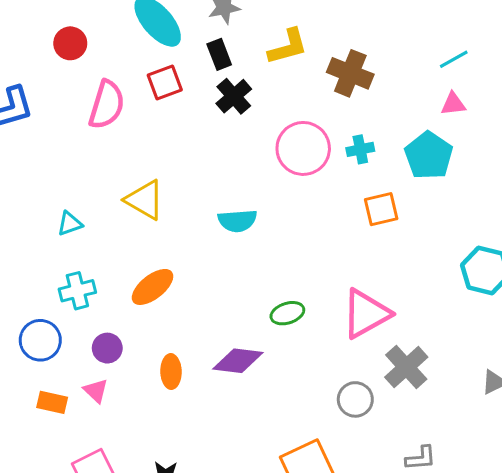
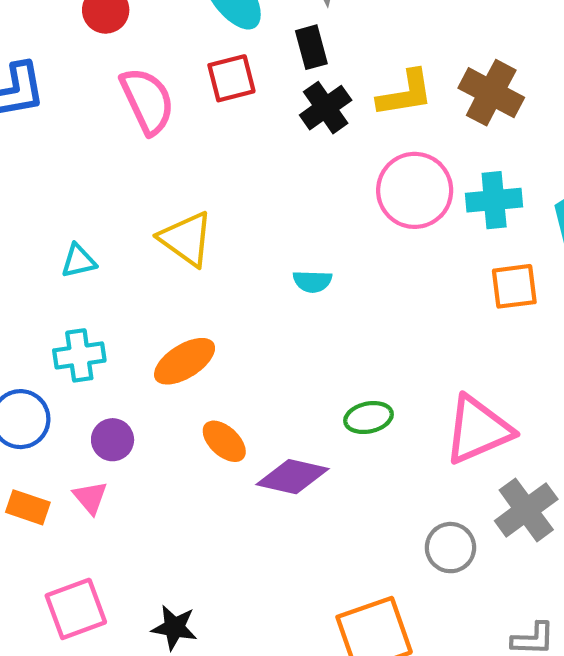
yellow L-shape: (288, 47) -> (405, 94), moved
pink semicircle: (107, 105) -> (147, 101), turned -48
cyan cross: (360, 149) -> (494, 200), size x1.4
cyan semicircle: (237, 221) -> (312, 281), size x0.7
orange ellipse: (171, 372) -> (224, 441), moved, turned -52

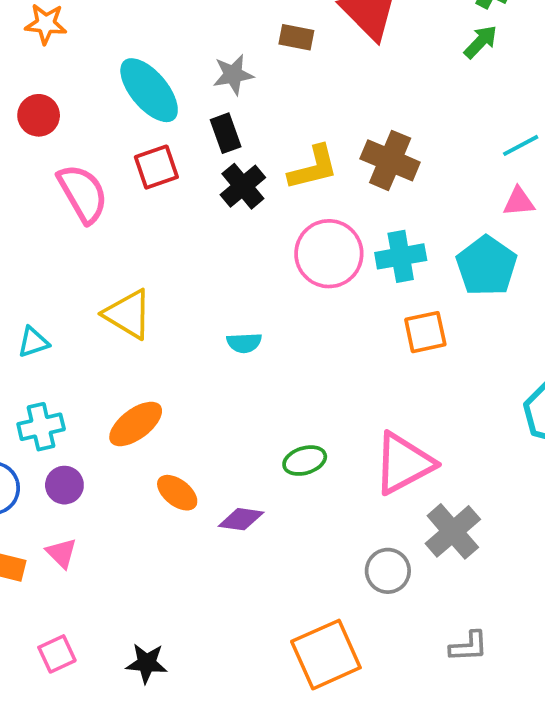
purple circle: (113, 440) -> (64, 485), moved
purple diamond: (292, 477) -> (241, 519), size x0.7
pink square: (76, 609) -> (57, 654), size x0.7

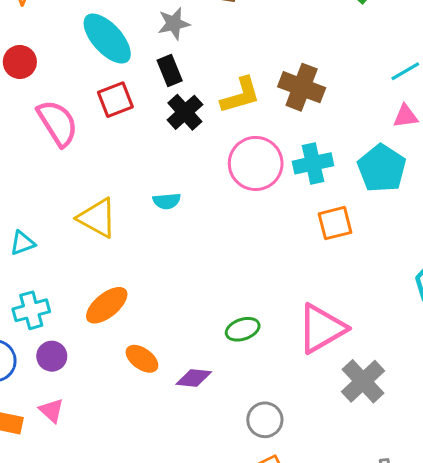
cyan semicircle: (244, 343) -> (167, 201), moved
gray circle: (388, 571) -> (265, 420), moved

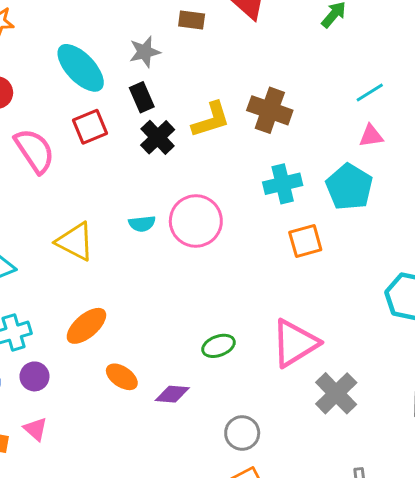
pink circle: (256, 163) -> (196, 221), moved

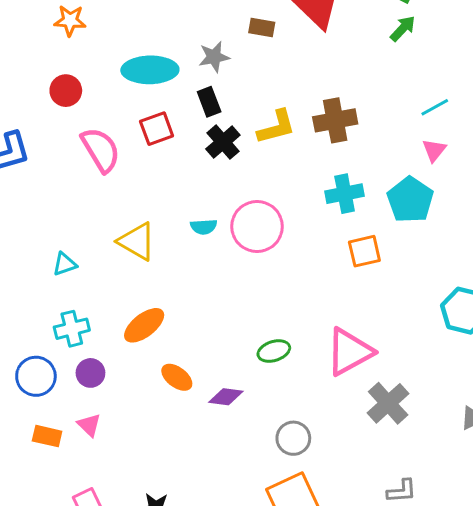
cyan ellipse: (81, 68) -> (150, 70), turned -50
brown cross: (270, 110) -> (335, 120), turned -33
pink triangle: (371, 136) -> (434, 150), turned -45

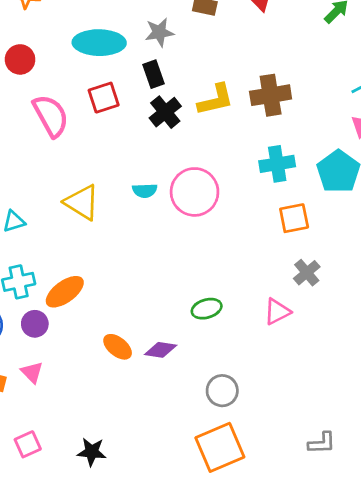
orange ellipse: (144, 325) -> (65, 292), moved
pink triangle: (349, 352) -> (277, 312), size x0.6
orange ellipse: (177, 377) -> (118, 347), moved
gray cross: (388, 403) -> (307, 273), moved, size x0.7

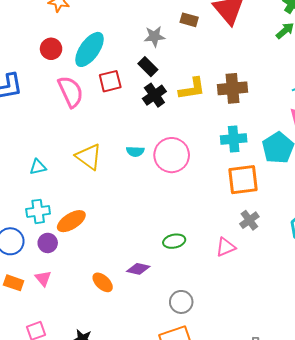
cyan ellipse: (99, 43) -> (89, 49), moved, turned -60
black rectangle: (153, 74) -> (148, 67), turned -30
orange square: (294, 218) -> (243, 180), size x1.4
orange ellipse: (118, 347) -> (103, 282), moved

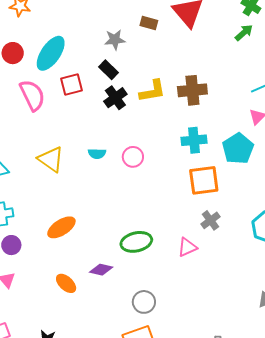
pink circle: (172, 155) -> (133, 157), size x0.6
orange ellipse: (71, 221) -> (61, 227), moved
green ellipse: (174, 241) -> (136, 242), size x1.4

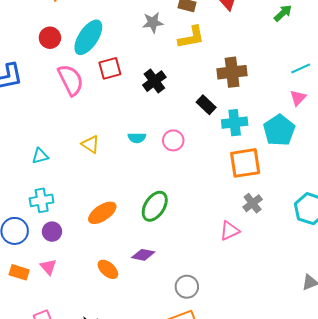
black rectangle: (109, 70) -> (206, 105), moved
yellow L-shape: (152, 91) -> (191, 37), moved
yellow triangle: (51, 159) -> (90, 144), size x0.7
green ellipse: (136, 242) -> (155, 206), moved, turned -44

